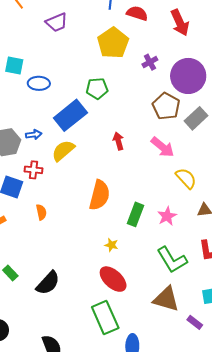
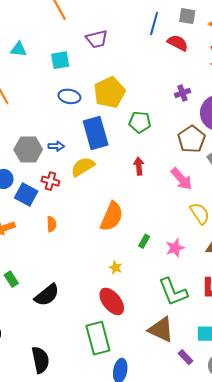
yellow pentagon: (113, 43) -> (109, 92), moved
cyan square: (14, 66) -> (60, 60), moved, turned -30
green pentagon: (97, 88) -> (140, 122), moved
blue rectangle: (70, 115) -> (96, 133), turned -76
green rectangle: (135, 214) -> (144, 241), size x0.6

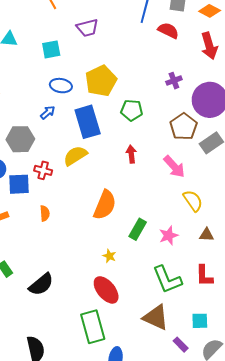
blue arrow: (56, 146) -> (48, 112), moved, turned -42
blue square: (26, 194) -> (19, 184), turned -30
green rectangle: (144, 241) -> (138, 229), size x1.5

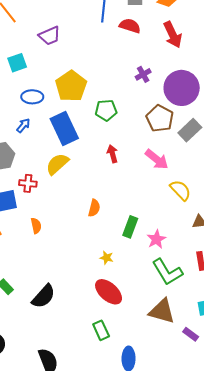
orange semicircle: (105, 205) -> (94, 208), size x0.6
pink star: (169, 236) -> (156, 239), moved
green rectangle: (93, 327) -> (101, 330), size x0.6

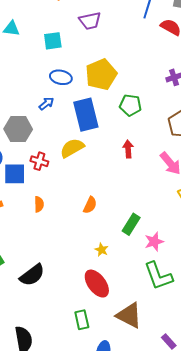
orange semicircle: (94, 208) -> (90, 205), moved
brown triangle: (162, 311) -> (129, 315), moved

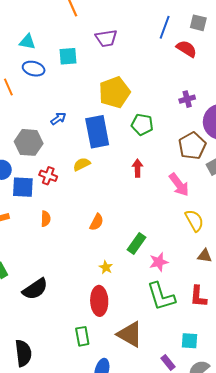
blue ellipse: (61, 77) -> (34, 69), moved
yellow semicircle: (72, 148) -> (82, 164), size x0.7
red ellipse: (97, 284) -> (99, 301), turned 32

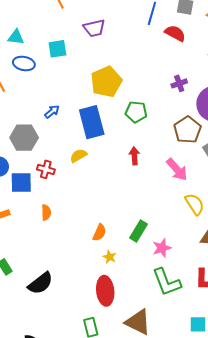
orange semicircle: (97, 222) -> (99, 233), moved

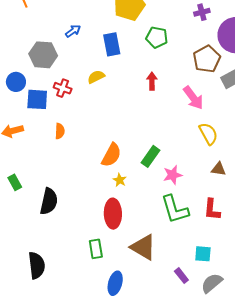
blue rectangle: (92, 122) -> (112, 44), size x0.7
orange semicircle: (99, 233) -> (111, 155), size x1.4
black semicircle: (40, 283) -> (49, 201), turned -44

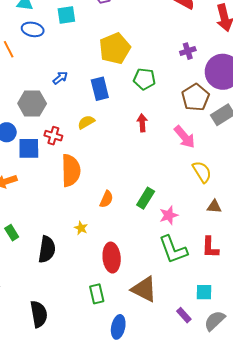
orange semicircle: (60, 131) -> (71, 170), moved, size x2.0
orange semicircle: (111, 155) -> (106, 199), size x0.7
yellow star: (120, 180) -> (81, 228), moved

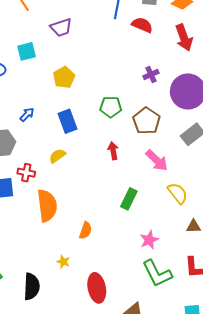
yellow pentagon: (115, 48) -> (64, 77), moved, size x0.7
brown pentagon: (195, 97) -> (147, 121), moved
green rectangle: (146, 198) -> (129, 199), moved

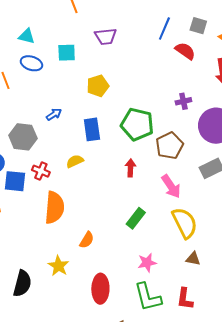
green pentagon: (111, 107) -> (137, 124), size x1.5
yellow semicircle: (178, 193) -> (185, 223), size x1.4
yellow star: (63, 262) -> (58, 266), size x1.5
red ellipse: (97, 288) -> (100, 289), moved

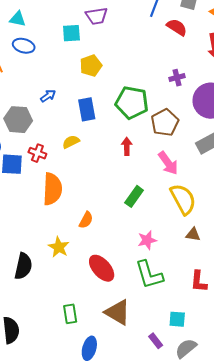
cyan square: (67, 53) -> (71, 33), moved
red ellipse: (100, 289) -> (102, 268), turned -40
red L-shape: (185, 299) -> (199, 281), moved

